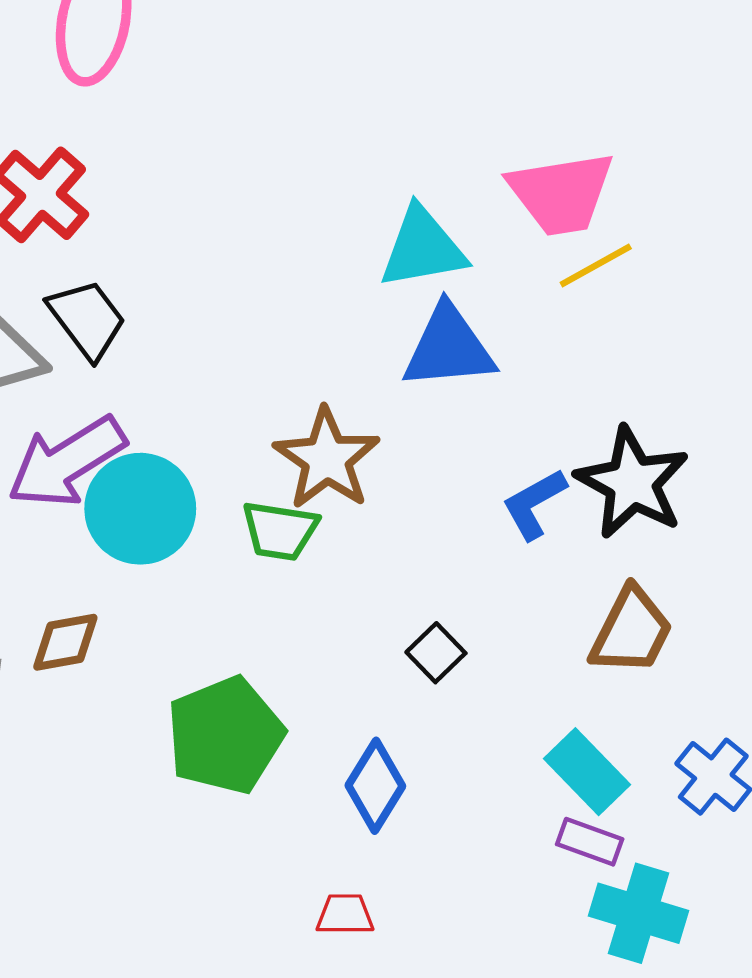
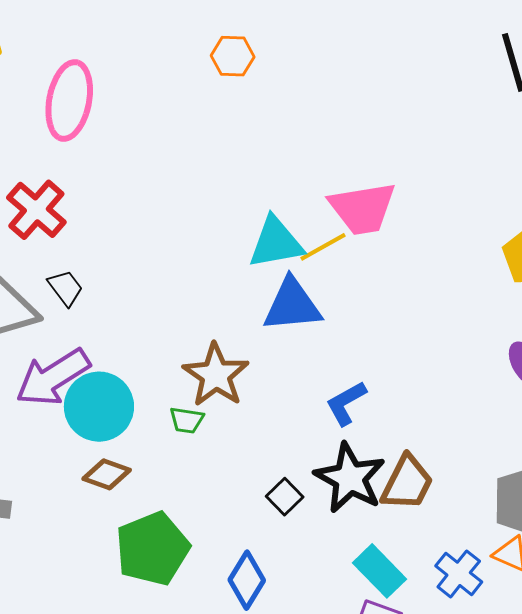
yellow line: (596, 265) -> (323, 247), moved
black trapezoid: (87, 319) -> (65, 288), size x0.7
black star: (632, 483) -> (350, 478), moved
green trapezoid: (280, 531) -> (187, 420), size x0.7
brown diamond: (65, 642) -> (107, 474), moved, turned 30

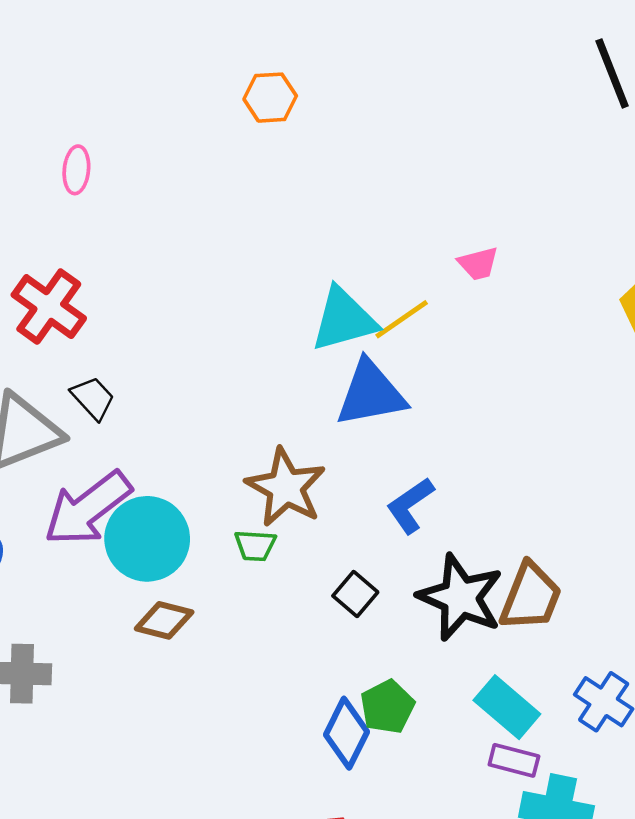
pink ellipse: (69, 101) -> (76, 170), size x0.5
pink trapezoid: (363, 208) -> (478, 264), moved, size x0.5
blue L-shape: (346, 403) -> (410, 505), moved
black square: (285, 497) -> (355, 594), moved
green pentagon: (152, 549) -> (387, 707), moved, size x0.6

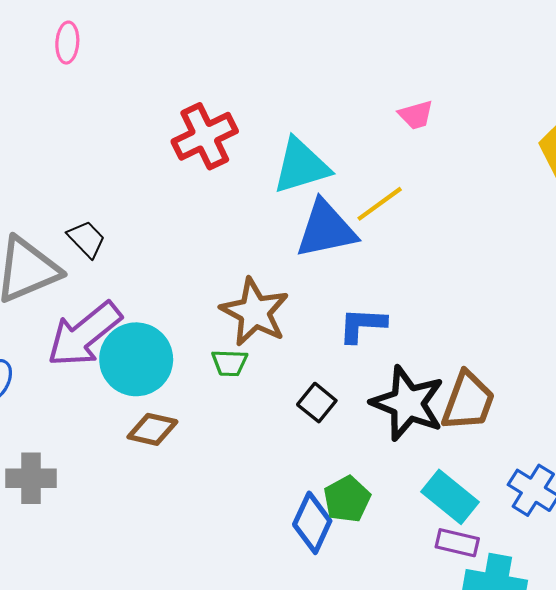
red cross: (49, 307) -> (205, 136), moved, turned 30
yellow line: (402, 319) -> (380, 204), moved
blue L-shape: (410, 505) -> (362, 325), turned 39

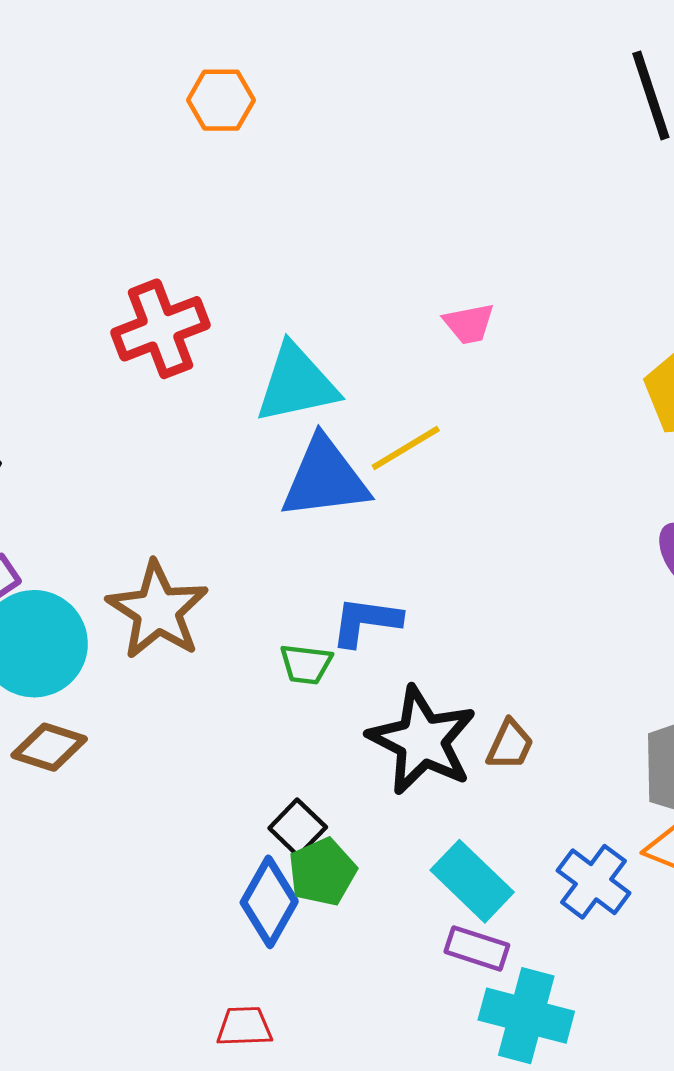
brown star: (255, 312) -> (158, 610), moved
green trapezoid: (230, 363) -> (306, 664), moved
brown trapezoid: (468, 401) -> (510, 745), size x0.6
black square: (317, 403) -> (298, 828), moved

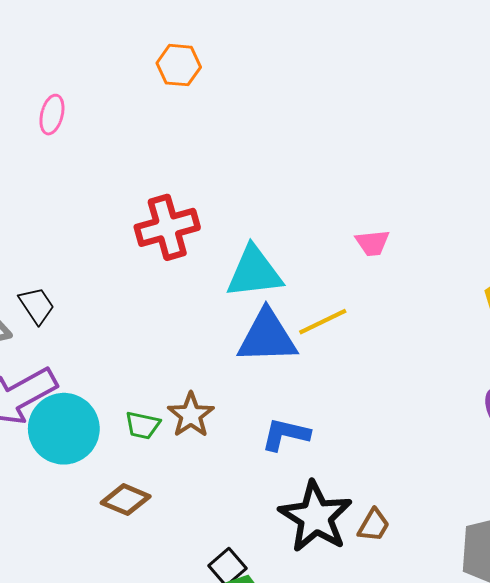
orange hexagon: (221, 100) -> (179, 65), moved
brown star: (158, 610) -> (191, 415), moved, size x0.7
green trapezoid: (306, 664) -> (143, 425), moved
brown diamond: (49, 747) -> (126, 500), moved

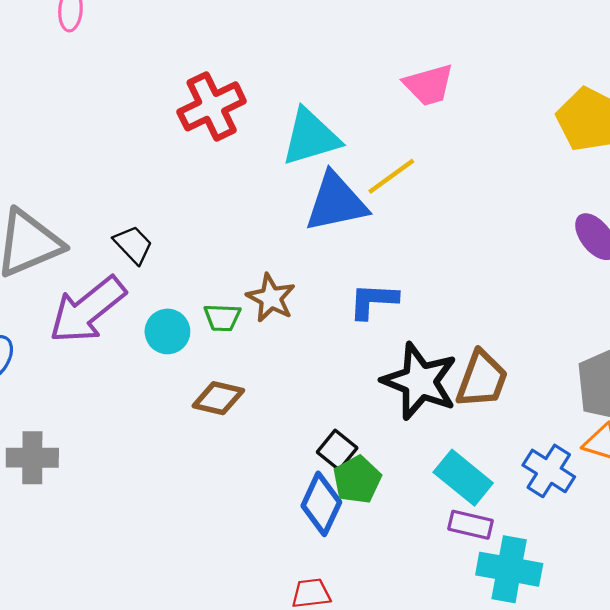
pink trapezoid: (372, 243) -> (429, 85), size x1.4
black trapezoid: (37, 305) -> (133, 245), moved
cyan circle: (64, 429) -> (167, 331), moved, size x0.6
brown trapezoid: (374, 525) -> (482, 379), size x1.6

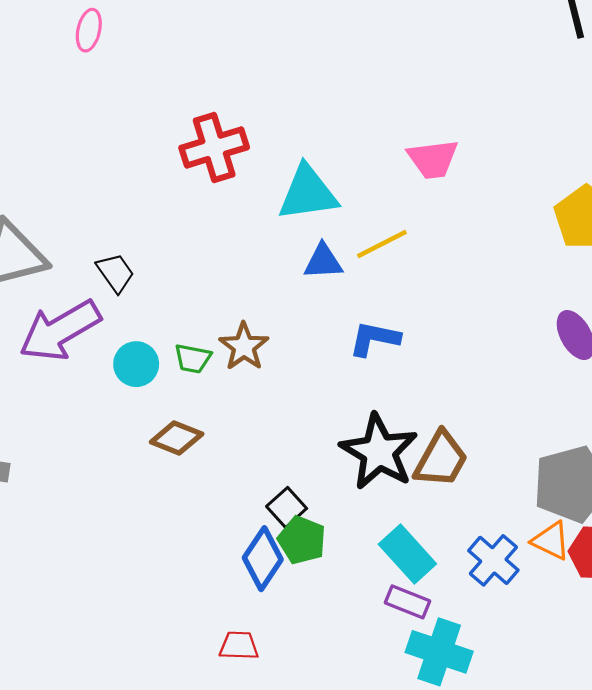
blue triangle: (336, 202) -> (323, 261), size x0.6
blue L-shape: (373, 301) -> (374, 339), moved
green pentagon: (357, 480) -> (302, 540), turned -30

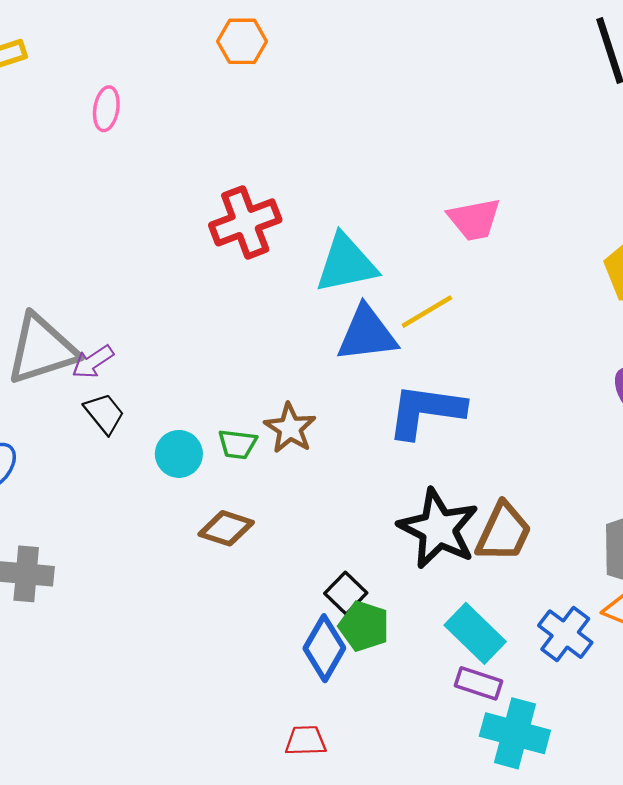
blue triangle: (323, 261) -> (367, 334), size x1.5
black trapezoid: (115, 273) -> (104, 413), moved
purple arrow: (60, 330) -> (93, 362), moved, size x0.5
blue L-shape: (374, 339) -> (426, 411), size x1.5

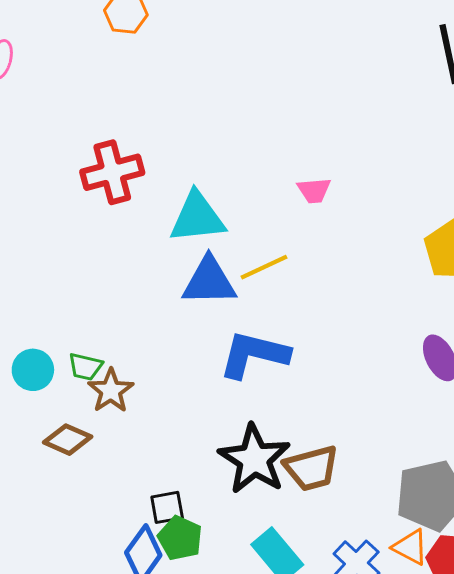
pink trapezoid: (474, 219) -> (314, 190), size x0.7
brown star: (290, 428) -> (111, 391), moved
brown trapezoid: (504, 532) -> (311, 468), turned 44
black square: (346, 593) -> (167, 507), turned 30

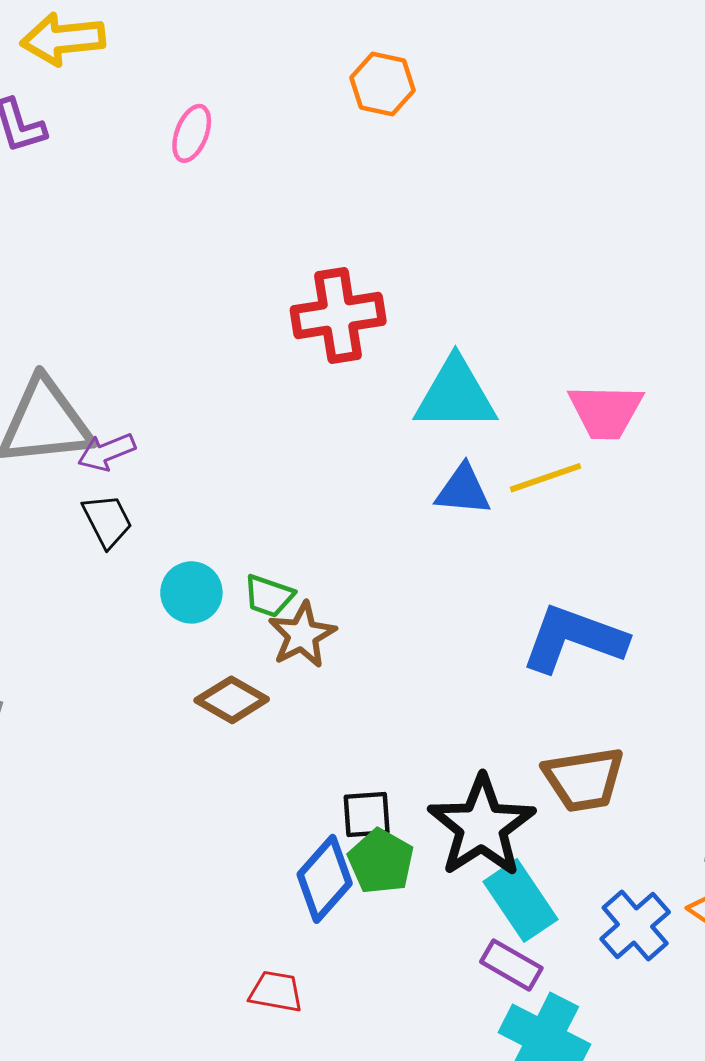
pink trapezoid: (314, 190) -> (606, 411), moved, size x1.5
blue triangle: (209, 281) -> (463, 490), size x0.7
blue L-shape: (254, 354) -> (574, 639), moved
black star: (254, 459) -> (482, 826), moved

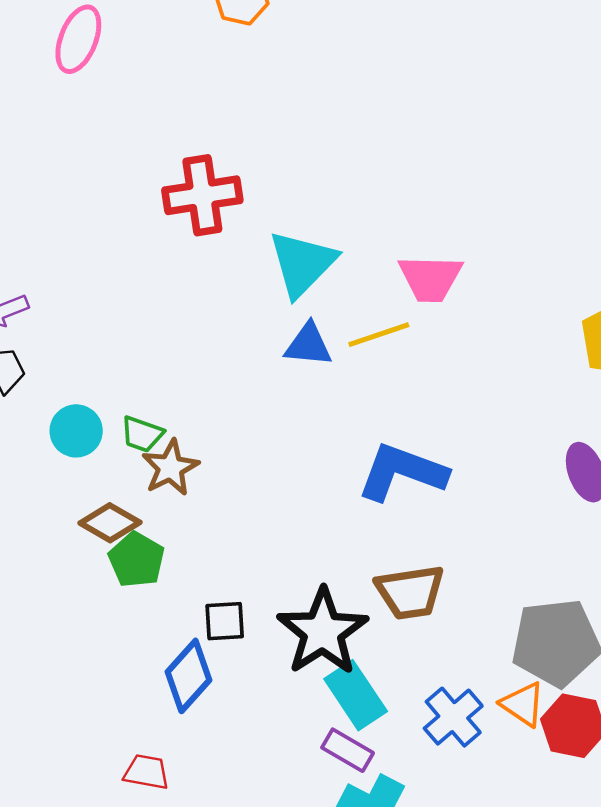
pink ellipse: (192, 133) -> (78, 39), size x1.4
cyan triangle: (455, 395) -> (302, 263), turned -46
green pentagon: (381, 861) -> (136, 560), moved

